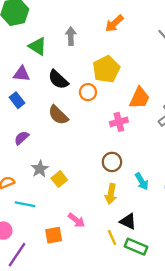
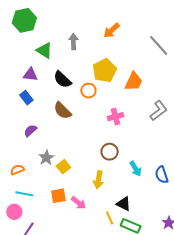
orange trapezoid: (139, 98) -> (134, 82), moved
yellow arrow: (111, 194) -> (99, 180), moved
cyan line: (25, 204) -> (24, 194), moved
orange square: (54, 235) -> (58, 196), moved

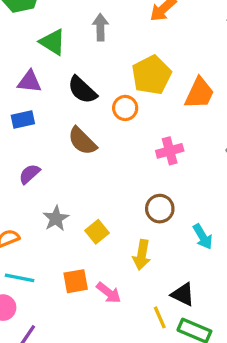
blue rectangle: (26, 98) -> (23, 120), turned -64
yellow square: (63, 167) -> (97, 232), moved

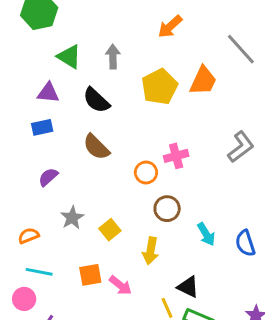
gray arrow: (100, 27) -> (113, 57), moved
orange trapezoid: (199, 93) -> (203, 81), moved
orange circle: (125, 108) -> (146, 173), moved

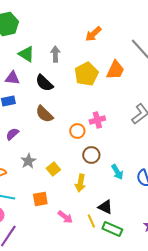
pink arrow: (120, 285) -> (65, 217), moved

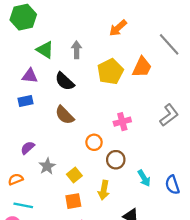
orange circle: (77, 131) -> (94, 142), moved
purple semicircle: (12, 134) -> (28, 148), moved
orange square: (40, 199) -> (73, 201), moved

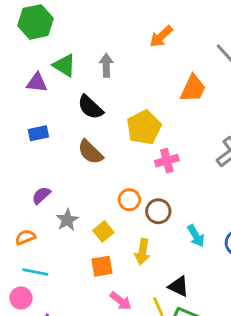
yellow pentagon: (110, 72) -> (144, 127), moved
purple triangle: (30, 76) -> (37, 83), moved
orange circle: (94, 142) -> (129, 200), moved

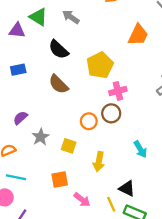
gray arrow: (106, 65) -> (71, 17), turned -54
brown circle: (158, 211) -> (111, 113), moved
yellow square: (103, 231) -> (69, 146), turned -32
orange square: (102, 266) -> (60, 180), moved

